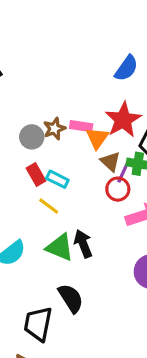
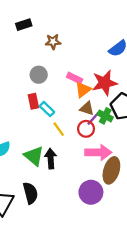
brown star: (54, 129) -> (53, 42), moved
brown triangle: (110, 162) -> (87, 108), turned -42
yellow line: (49, 206) -> (59, 129), moved

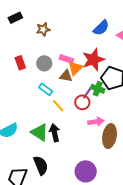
gray circle: (39, 75) -> (44, 63), moved
red rectangle: (33, 101) -> (20, 63), moved
brown triangle: (87, 108) -> (66, 76), moved
pink arrow: (98, 152) -> (96, 122), size x0.7
purple circle: (91, 192) -> (86, 171), moved

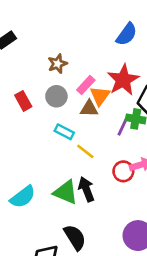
brown star: (43, 29) -> (57, 64), moved
pink rectangle: (66, 59) -> (86, 85), turned -56
red circle: (82, 102) -> (123, 171), moved

